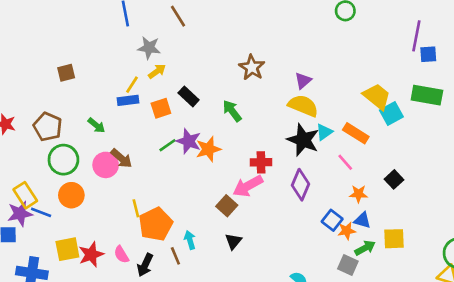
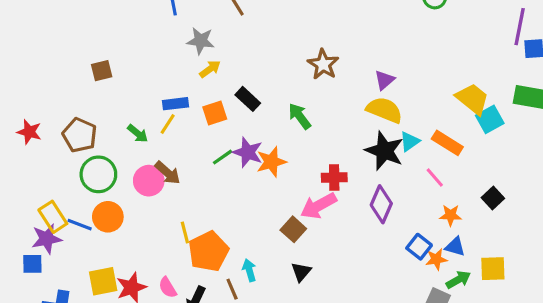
yellow line: (132, 85) -> (168, 124), moved
blue line: (41, 212) -> (80, 225), moved

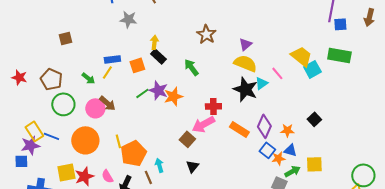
yellow arrow: (210, 69) -> (154, 42), moved, turned -48
orange rectangle: (447, 143) -> (239, 129), moved
pink line: (435, 178) -> (277, 73), moved
purple diamond: (381, 204) -> (264, 126), moved
orange circle: (108, 217) -> (85, 140), moved, size x1.4

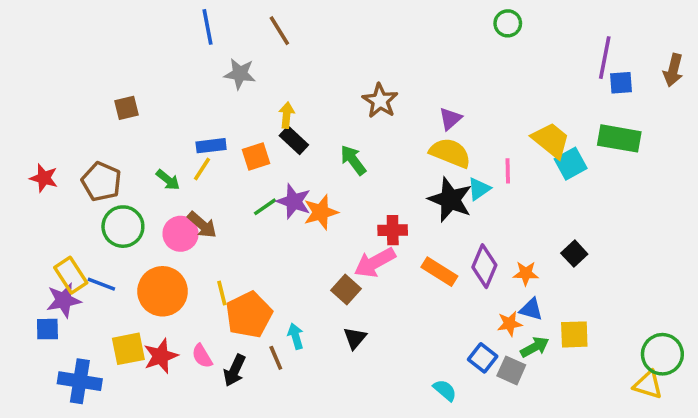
pink line: (277, 73) -> (508, 171), turned 40
blue square: (267, 150) -> (483, 358), moved

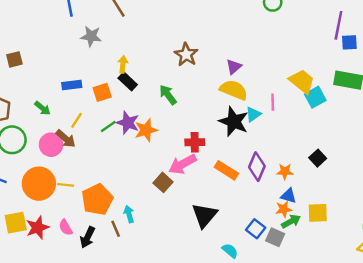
yellow line: (202, 169) -> (77, 120), moved
yellow line: (222, 293) -> (66, 185), moved, turned -70
orange star: (510, 324) -> (284, 209), moved
black triangle: (355, 338) -> (204, 215), moved, size x1.6

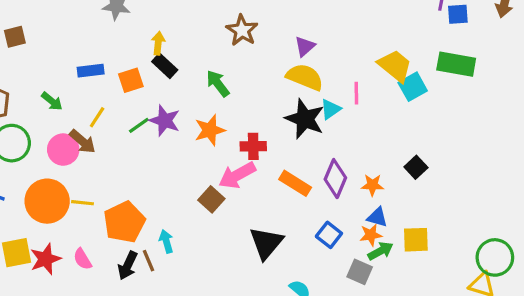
orange star: (146, 130) -> (210, 130), moved
blue square: (256, 229) -> (329, 235), moved
black arrow: (88, 237) -> (128, 266), moved

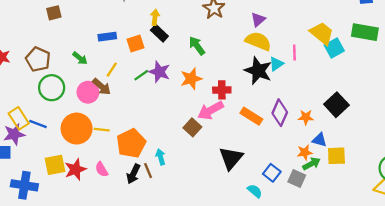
black square: (416, 167) -> (336, 105), size x1.5
blue triangle: (377, 217) -> (319, 140), moved
blue square: (329, 235) -> (272, 173), moved

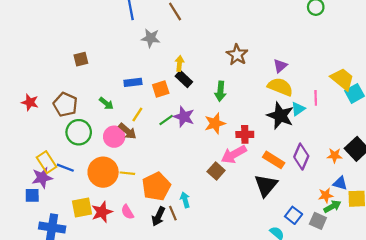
green arrow: (197, 46) -> (220, 91), turned -138
orange star: (306, 117) -> (335, 155), moved
black triangle: (231, 158) -> (266, 185), moved

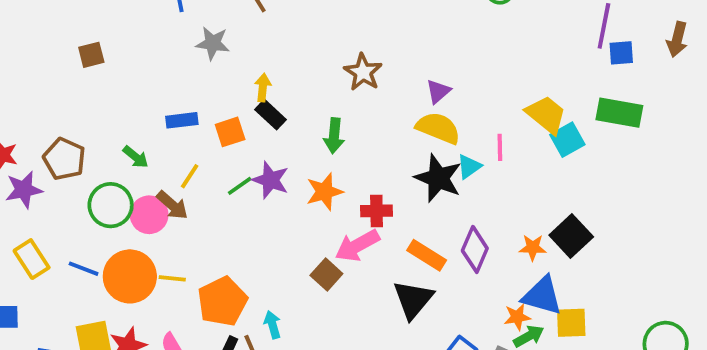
brown square: (81, 59) -> (91, 55), moved
green circle: (79, 132) -> (111, 205), moved
blue line: (65, 168) -> (84, 269), moved
purple star: (42, 178) -> (24, 190), moved
blue triangle: (340, 183) -> (542, 296), size x1.6

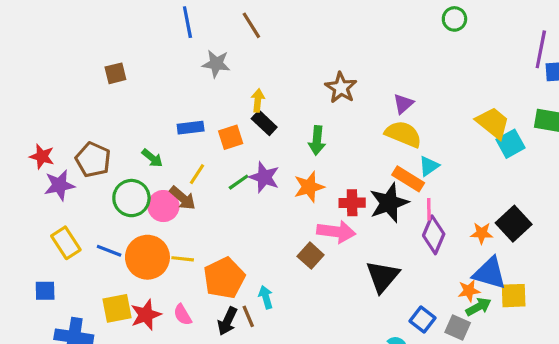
pink line: (500, 147) -> (429, 209), moved
black star: (438, 178) -> (389, 203), moved, turned 30
pink arrow: (357, 246) -> (336, 232), turned -144
orange rectangle: (427, 255) -> (408, 179), moved

